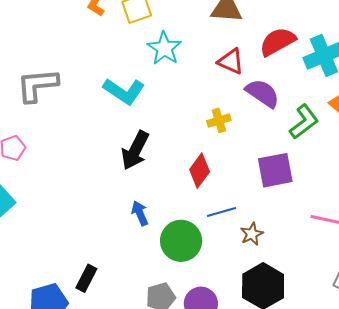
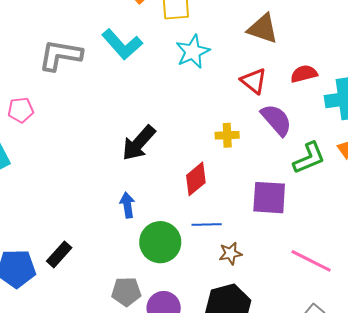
red semicircle: (278, 42) -> (304, 74), size x0.7
cyan L-shape: (124, 91) -> (122, 44), moved

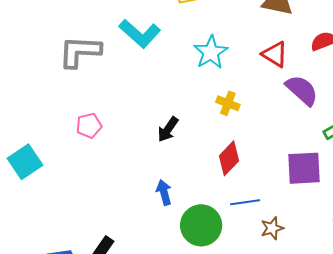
cyan star: (193, 52) -> (211, 52), moved
pink pentagon: (21, 110) -> (89, 126), moved
yellow cross: (227, 135) -> (228, 103), moved, turned 30
black arrow: (139, 143) -> (168, 129), size x0.7

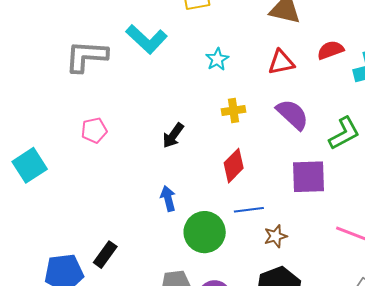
cyan star: (211, 52) -> (217, 59), size x0.7
red triangle: (275, 54) -> (281, 62), turned -44
purple semicircle: (302, 90) -> (292, 114), moved
yellow cross: (228, 103) -> (233, 111), turned -30

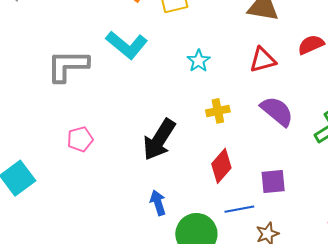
black arrow: (173, 136) -> (159, 140), size x1.6
purple square: (308, 177) -> (273, 181), moved, size x0.7

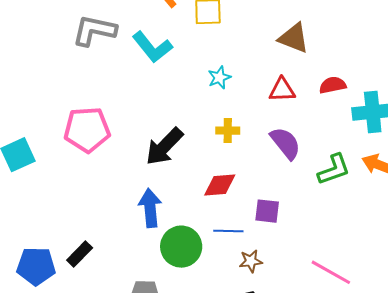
gray L-shape: (68, 66) -> (94, 30), moved
pink pentagon: (80, 139) -> (87, 130), size x1.8
red diamond: (221, 166) -> (220, 185), turned 32
blue arrow: (158, 203) -> (150, 208), size x1.5

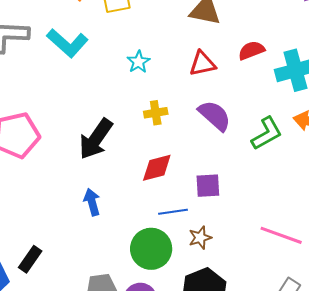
blue arrow: (150, 208) -> (92, 202), size x0.7
green circle: (181, 247) -> (151, 249), moved

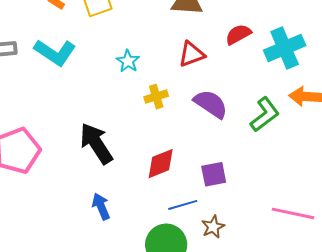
yellow cross: (156, 113) -> (156, 97), moved
black arrow: (96, 139) -> (96, 143), turned 120

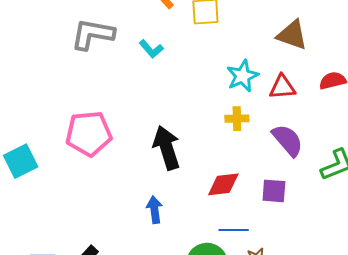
cyan L-shape: (55, 52) -> (151, 49), size x0.6
cyan star: (128, 61) -> (242, 76), moved, size x1.4
purple square: (214, 174) -> (274, 191), moved

